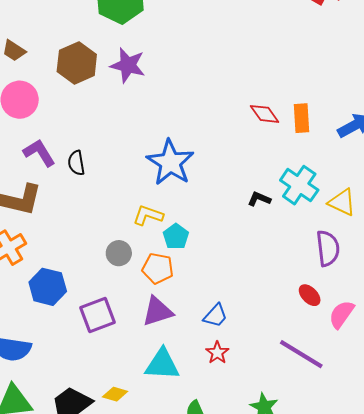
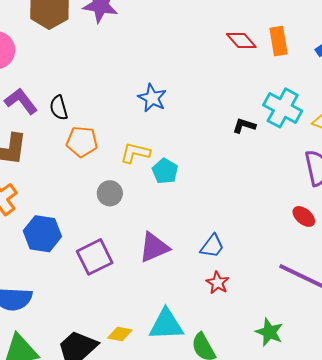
blue star: (170, 162) -> (152, 98), size x0.6
orange pentagon: (158, 268) -> (82, 142), moved
cyan triangle: (162, 364) -> (166, 325), moved

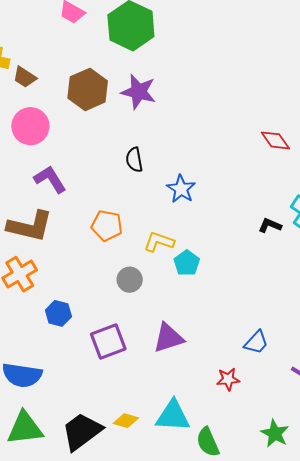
black semicircle: (59, 108) -> (134, 160), moved
blue hexagon: (42, 234) -> (58, 313), size x0.7
blue trapezoid: (212, 246) -> (256, 342), moved
red star: (218, 283) -> (228, 379), turned 30

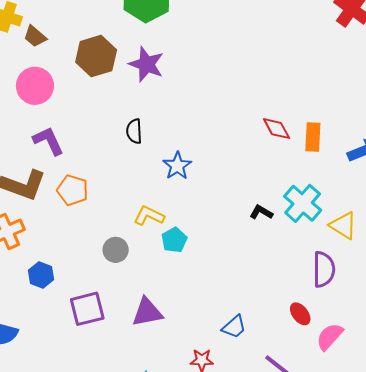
orange pentagon: (107, 226) -> (73, 190), moved

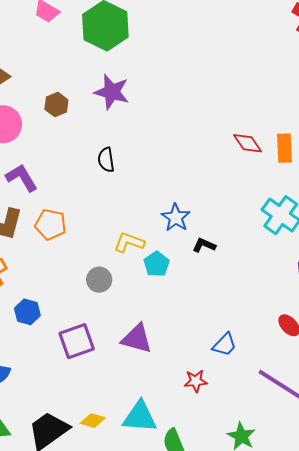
brown hexagon: (96, 56) -> (56, 105), moved, size x0.6
blue star: (177, 166) -> (176, 218), moved
black L-shape: (261, 212) -> (204, 245), moved
purple triangle: (147, 312) -> (137, 339), turned 32

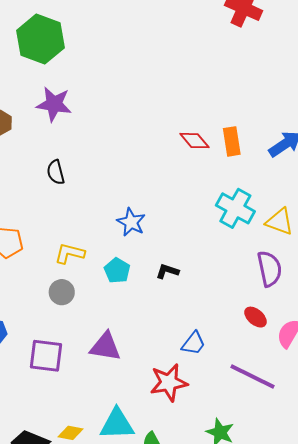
yellow L-shape: (129, 242) -> (70, 253), moved
black L-shape: (204, 245) -> (167, 271), moved
purple square: (77, 341) -> (46, 356), turned 33
red star: (196, 381) -> (169, 383), size x1.6

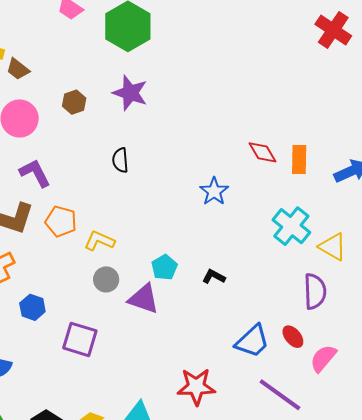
blue star: (131, 222) -> (214, 191), moved
yellow L-shape: (70, 253) -> (99, 241), moved
blue trapezoid: (193, 343) -> (252, 341), moved, size x1.4
purple triangle: (105, 347) -> (144, 299), moved

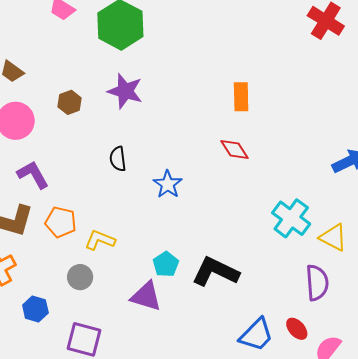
red diamond: (263, 152) -> (234, 150), moved
orange rectangle: (299, 160) -> (241, 97), moved
blue star: (214, 191) -> (168, 184), moved
black L-shape: (214, 277) -> (215, 272), size x2.0
gray circle: (106, 279) -> (80, 277), moved

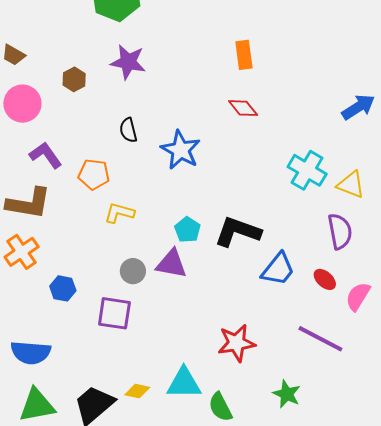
blue star: (168, 184) -> (181, 150), size x1.4
orange pentagon: (61, 222) -> (94, 174), moved
gray circle: (80, 277) -> (133, 271), moved
blue trapezoid: (256, 335) -> (278, 269), moved

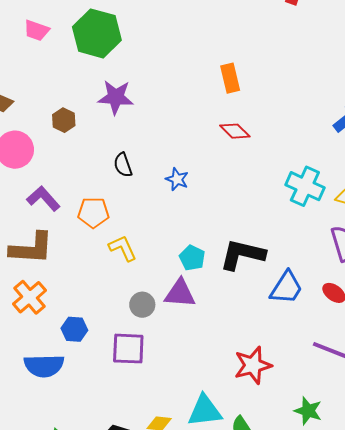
blue star: (181, 150) -> (177, 179), size x0.6
yellow L-shape: (119, 213) -> (123, 248), turned 56
blue semicircle: (31, 353) -> (44, 366), moved

